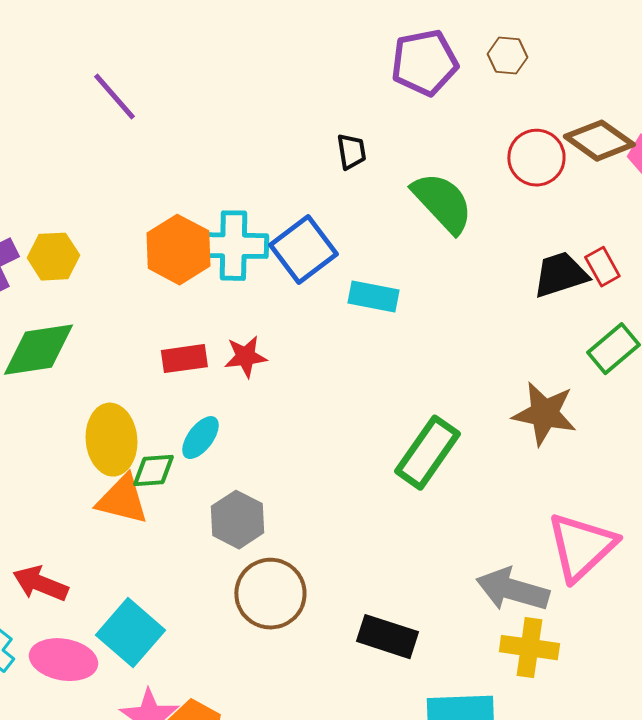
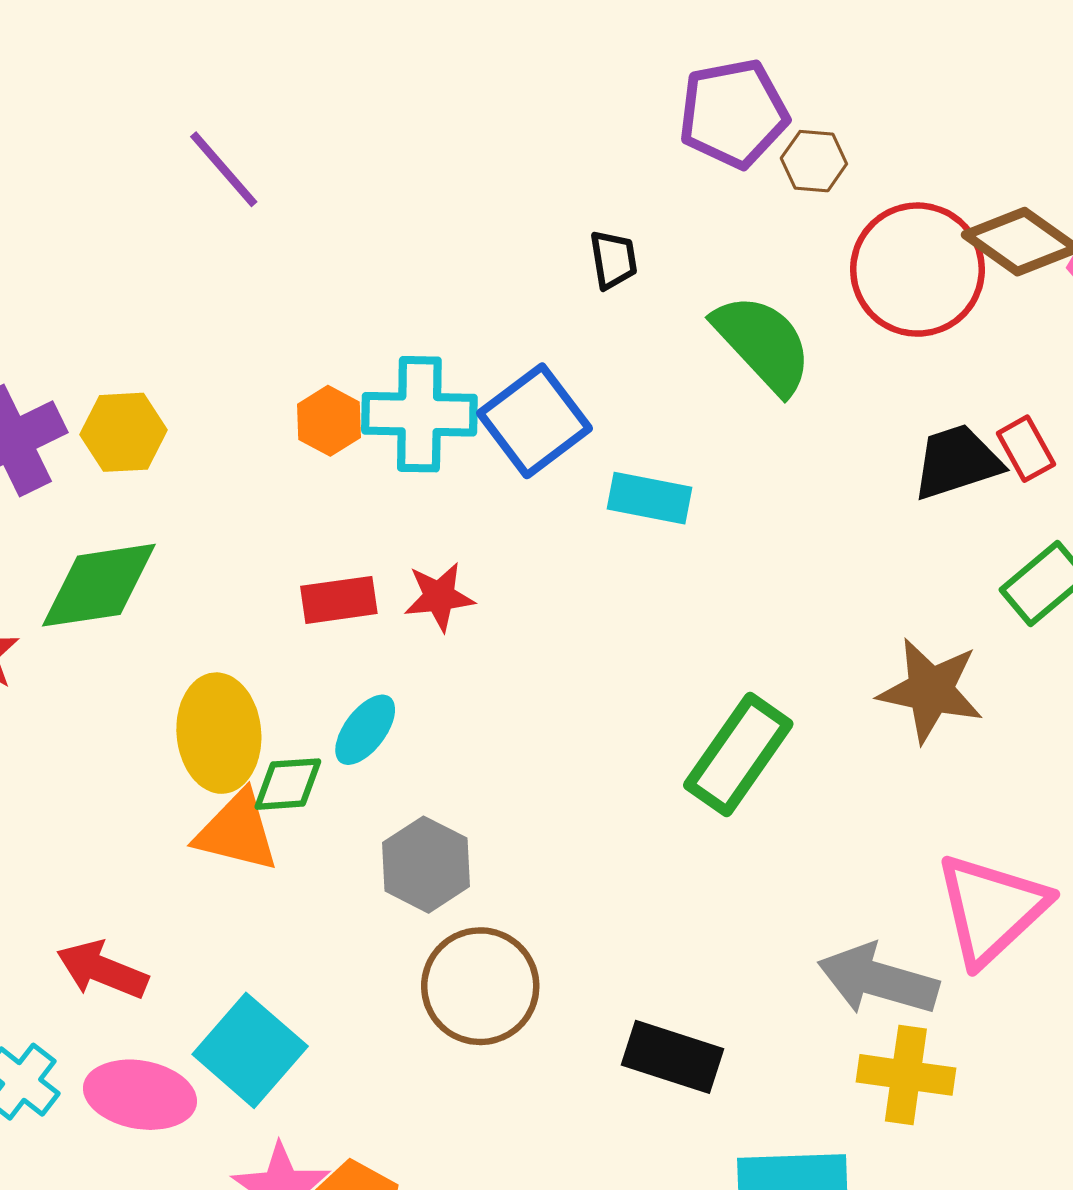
brown hexagon: (507, 56) -> (814, 161), moved
red circle: (536, 158) -> (917, 270), size x1.4
orange hexagon: (178, 250) -> (329, 421), size x0.6

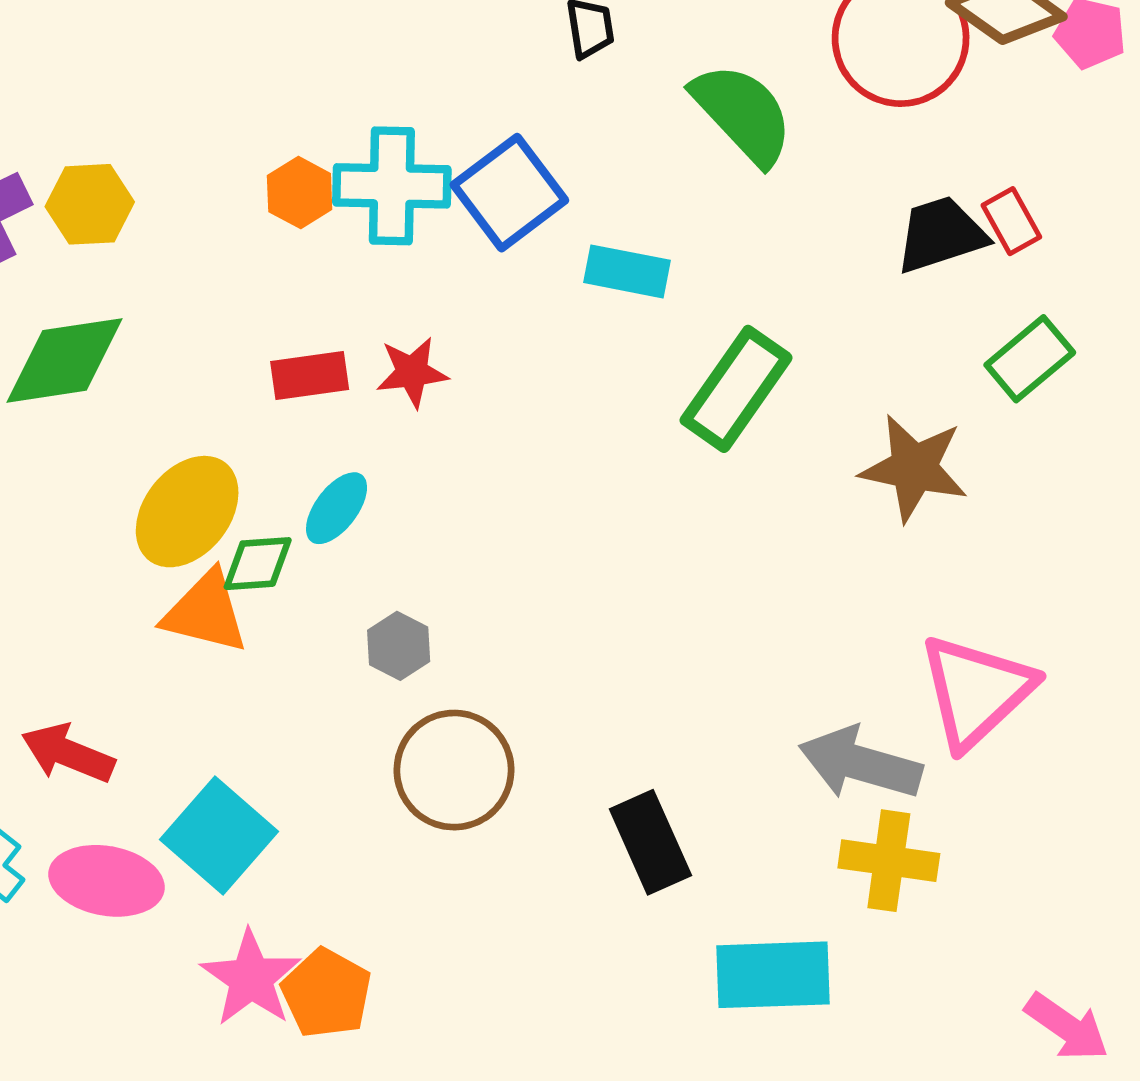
yellow ellipse: (219, 733) -> (187, 512), turned 43
green rectangle: (738, 754) -> (736, 389), moved
gray hexagon: (426, 865) -> (399, 646), size x0.7
black rectangle: (673, 1057) -> (650, 842), turned 48

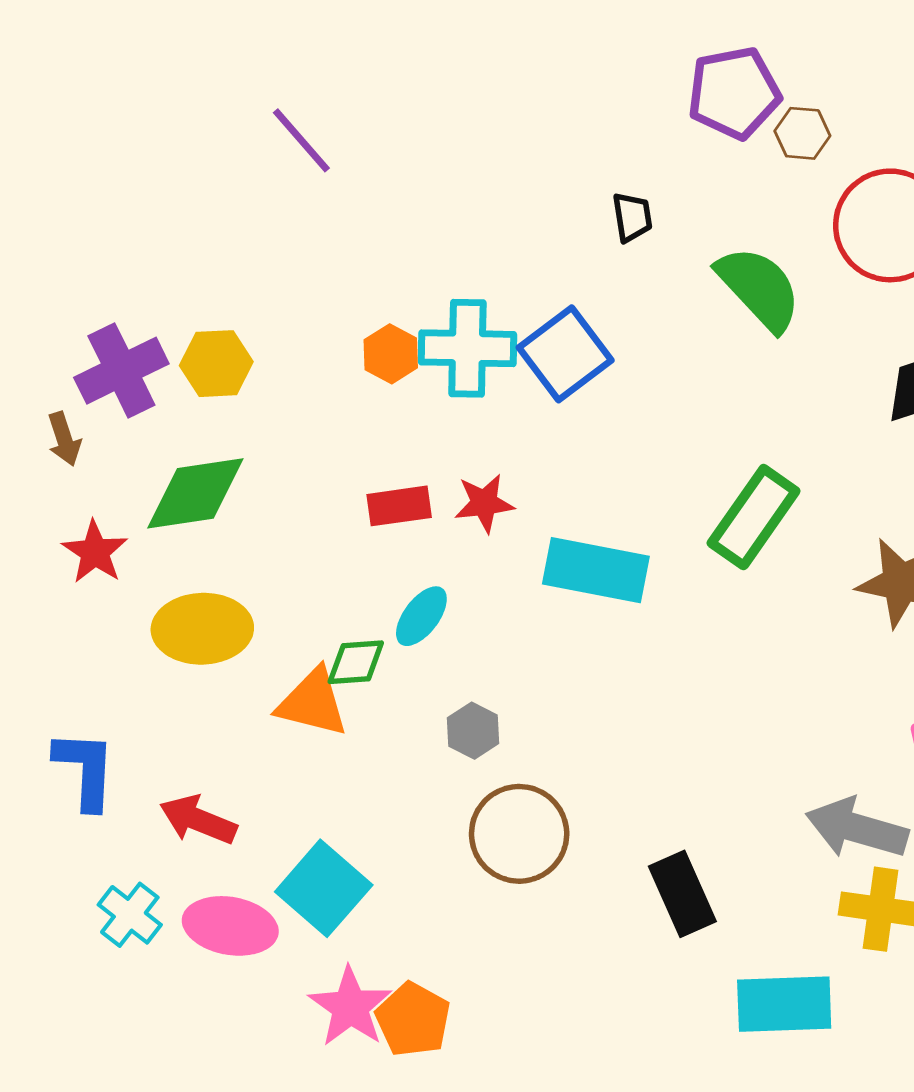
cyan rectangle: (627, 271) -> (596, 570), moved, size x1.5
yellow ellipse: (187, 512) -> (202, 629), moved, turned 50

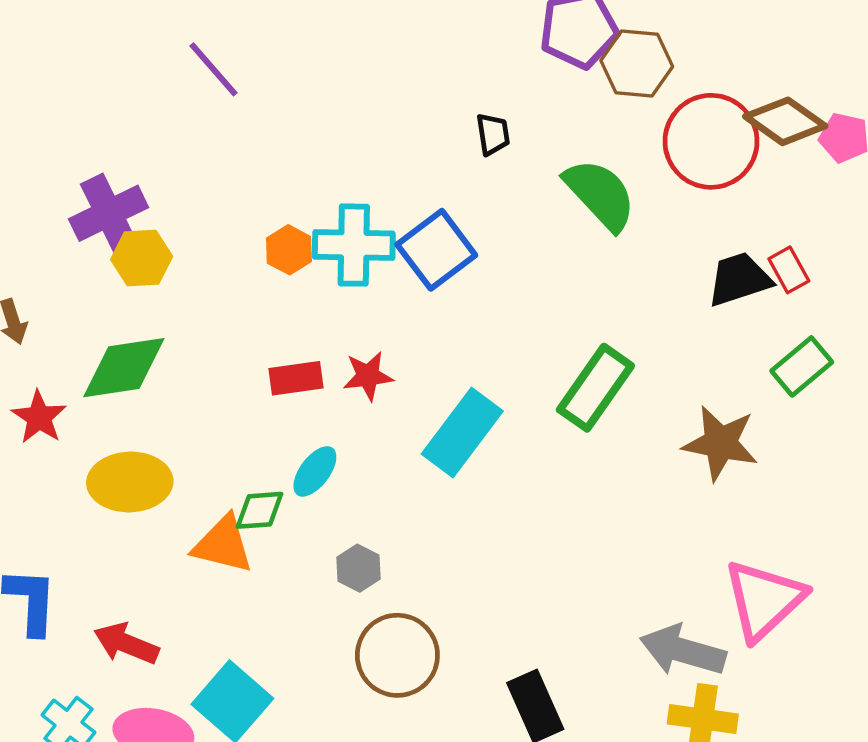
brown hexagon: (802, 133) -> (637, 64), size x1.5
purple cross: (121, 371) -> (109, 213), moved
cyan rectangle: (596, 570) -> (462, 433), turned -64

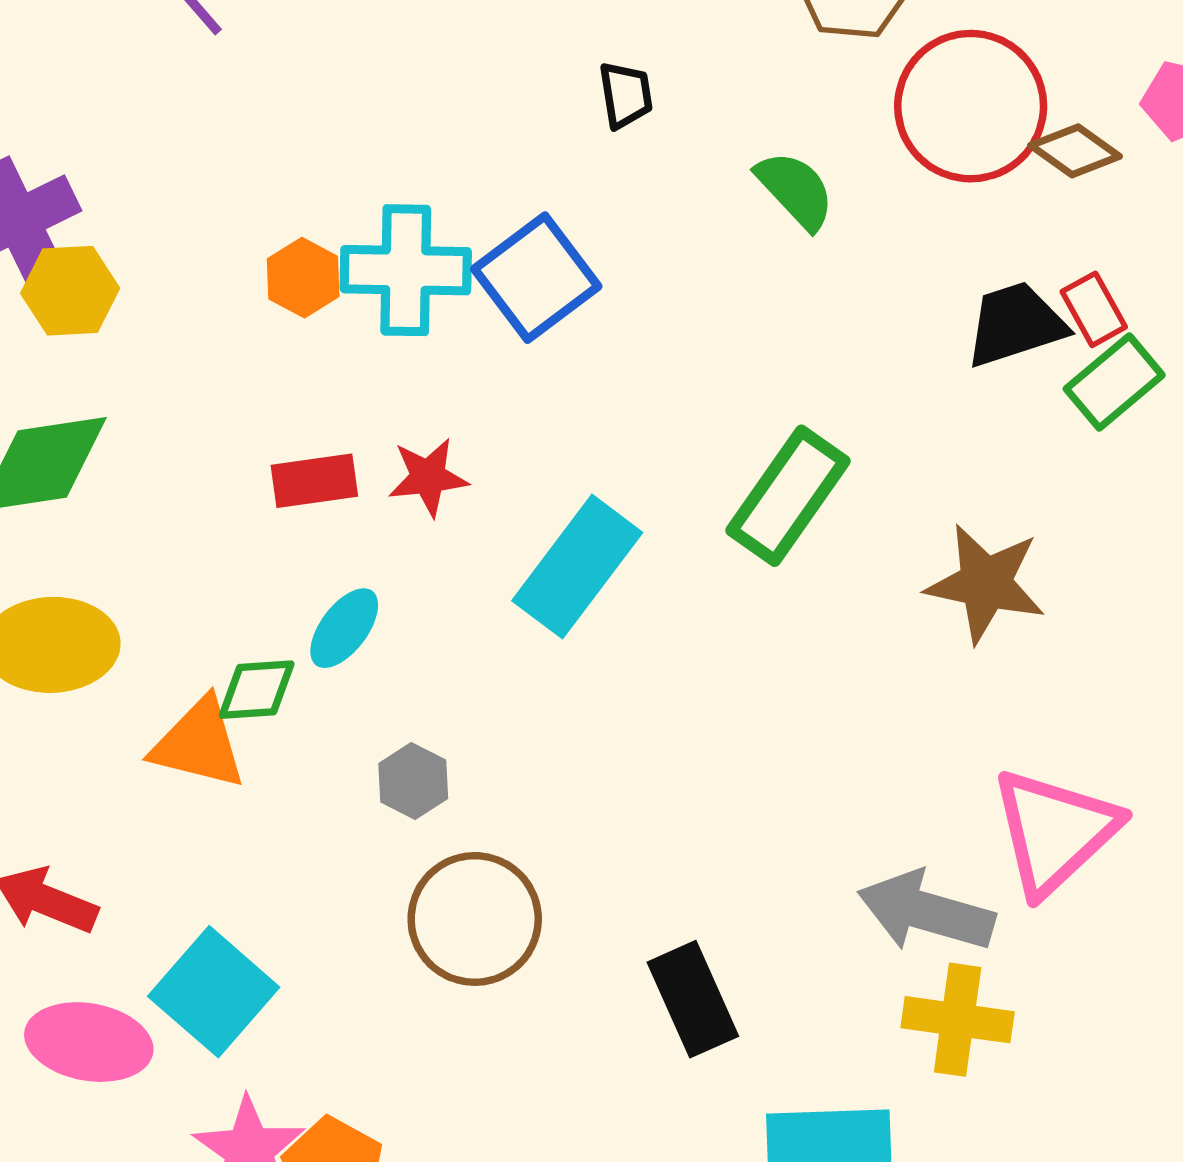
brown diamond: (785, 121) -> (1075, 151), moved, size x0.7
green semicircle: (600, 194) -> (795, 190), size x0.7
green rectangle: (802, 366) -> (1114, 382), moved

